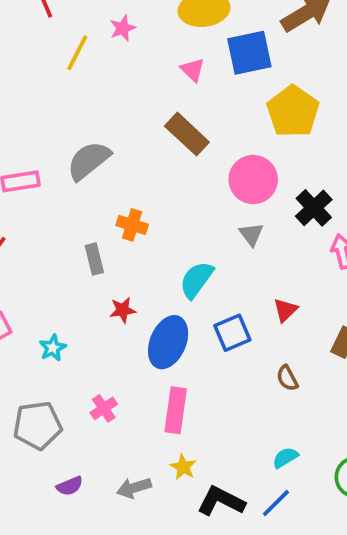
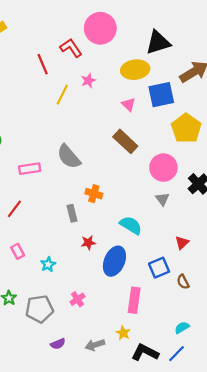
gray semicircle: (89, 161) -> (69, 157), turned -92
cyan semicircle: (196, 280) -> (131, 225), turned 85
blue square: (232, 333) -> (159, 268), moved
pink rectangle: (176, 410) -> (134, 300), moved

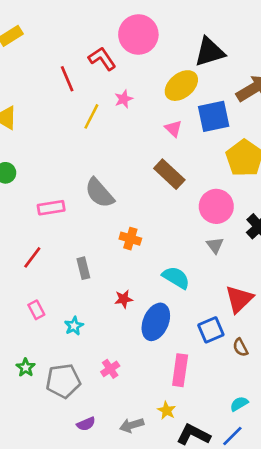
yellow ellipse: (135, 70) -> (181, 86), turned -32
gray rectangle: (72, 213) -> (83, 268), moved
red triangle: (182, 243) -> (239, 299), size x1.6

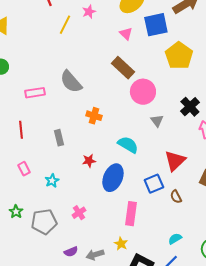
pink circle: (216, 206) -> (143, 92), moved
red line: (32, 257) -> (21, 130), turned -42
purple semicircle: (86, 424) -> (71, 252), moved

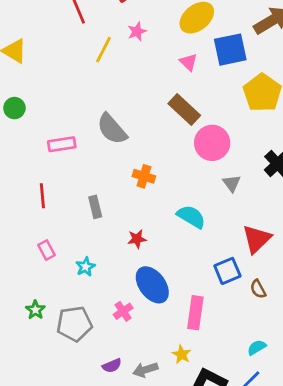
blue ellipse: (113, 178) -> (152, 285), moved, turned -60

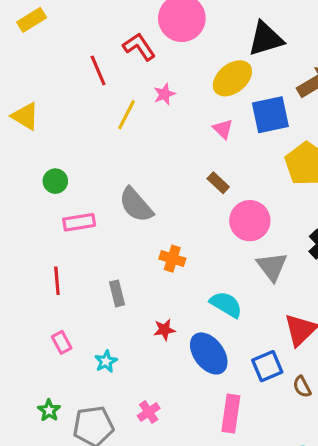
green circle: (14, 108) -> (55, 181), moved
brown rectangle: (184, 109) -> (218, 183), size x0.6
gray triangle: (232, 183) -> (272, 266), size x1.5
blue ellipse: (152, 285) -> (209, 353), moved

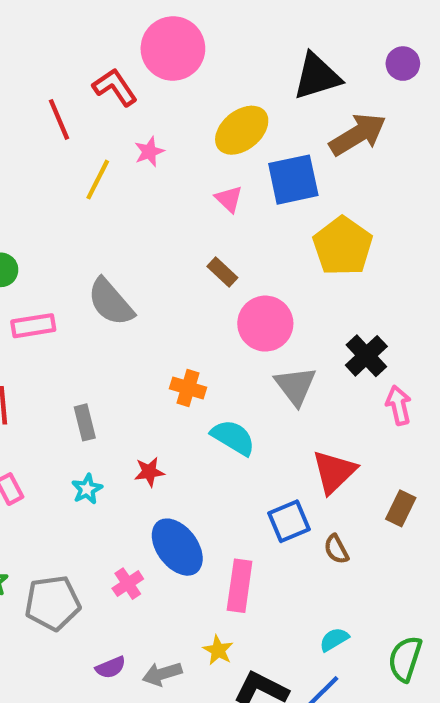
black triangle: (266, 39) -> (317, 76), moved
orange cross: (172, 259) -> (188, 388), moved
blue ellipse: (209, 353) -> (177, 547), moved
cyan star: (106, 361) -> (87, 489), moved

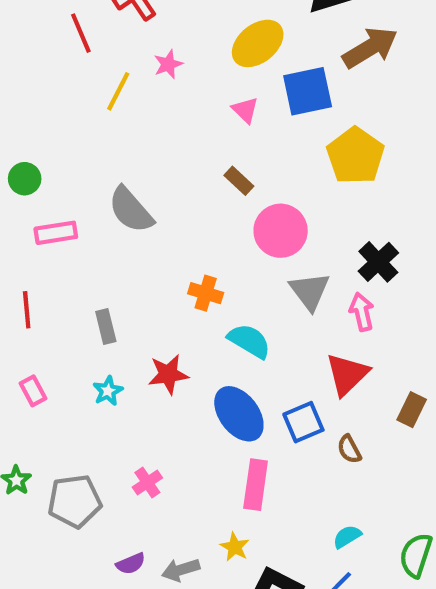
pink arrow: (399, 405) -> (362, 312), moved
red star: (149, 472) -> (168, 374), size x1.4
blue ellipse: (177, 547) -> (239, 414), moved

